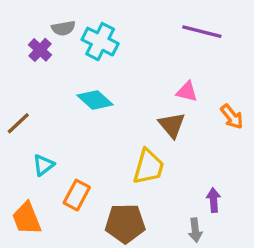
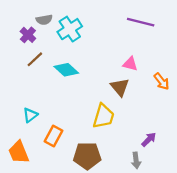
cyan cross: (100, 42) -> (70, 29), turned 30
brown line: (18, 123) -> (35, 59), moved
purple arrow: (214, 200) -> (149, 139), turned 49

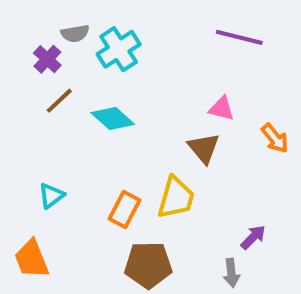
orange rectangle: (53, 136) -> (125, 209), moved

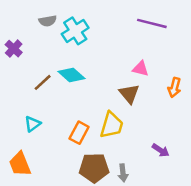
purple cross: (47, 59) -> (14, 49), moved
brown line: (59, 101) -> (43, 82), moved
orange arrow: (275, 138) -> (174, 87), turned 54
purple arrow: (253, 237) -> (161, 150), turned 78
gray arrow: (231, 273) -> (123, 173), moved

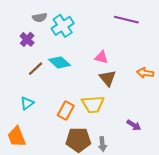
purple cross: (14, 49) -> (27, 39), moved
pink triangle: (141, 69) -> (101, 57), moved
orange arrow: (174, 87) -> (145, 73), turned 84
yellow trapezoid: (112, 125) -> (93, 104), turned 70

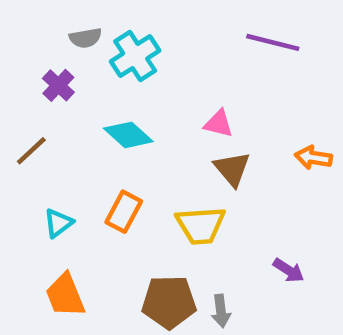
brown line: (35, 69) -> (31, 151), moved
orange rectangle: (66, 111) -> (124, 212), moved
orange trapezoid: (17, 137) -> (65, 295), moved

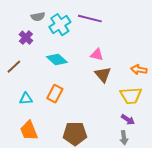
purple line: (273, 42) -> (90, 19), moved
cyan triangle: (58, 223) -> (26, 99), turned 32
yellow trapezoid: (201, 225) -> (131, 96), moved
gray arrow: (221, 311) -> (124, 138), moved

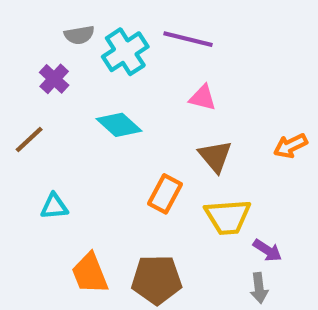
pink triangle: (97, 55) -> (203, 98), moved
orange arrow: (139, 70) -> (290, 146), turned -35
orange rectangle: (55, 94) -> (165, 194), moved
yellow trapezoid: (131, 96) -> (228, 217), moved
orange trapezoid: (29, 131) -> (90, 273), moved

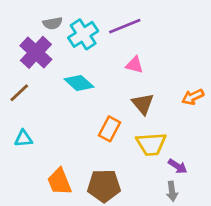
purple line: (188, 39) -> (125, 26), turned -36
purple cross: (54, 79) -> (36, 52), size x1.6
cyan triangle: (54, 206) -> (23, 139), moved

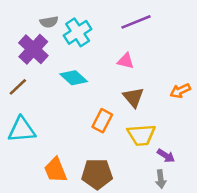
purple line: (125, 26) -> (136, 22), moved
cyan triangle: (23, 139) -> (22, 130), size x1.6

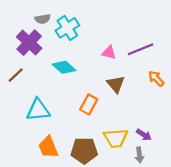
purple line: (136, 22) -> (140, 49), moved
orange arrow: (180, 91) -> (156, 79), turned 72
cyan triangle: (22, 130) -> (38, 110), moved
yellow trapezoid: (141, 135) -> (116, 138), moved

